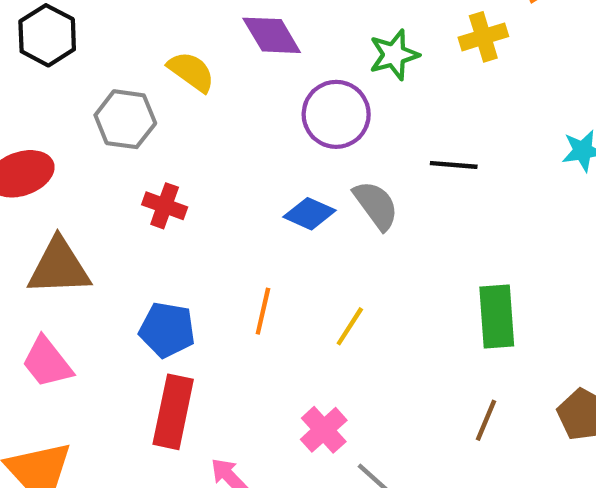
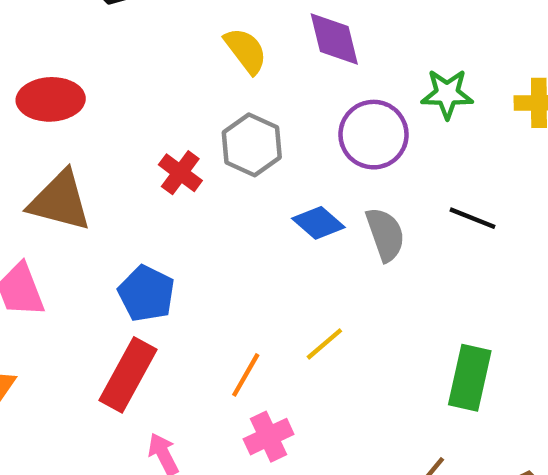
gray hexagon: (125, 119) -> (252, 145), moved
orange line: (263, 311) -> (246, 375), moved

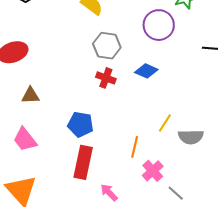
red cross: (180, 173) -> (106, 78), moved
brown triangle: (60, 201) -> (30, 95), size x0.6
gray semicircle: (385, 234) -> (191, 137), moved, turned 125

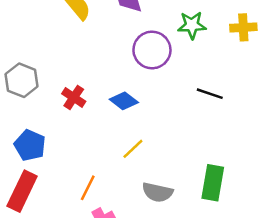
gray hexagon: (107, 46) -> (22, 80), moved
yellow line: (165, 123) -> (133, 149), moved

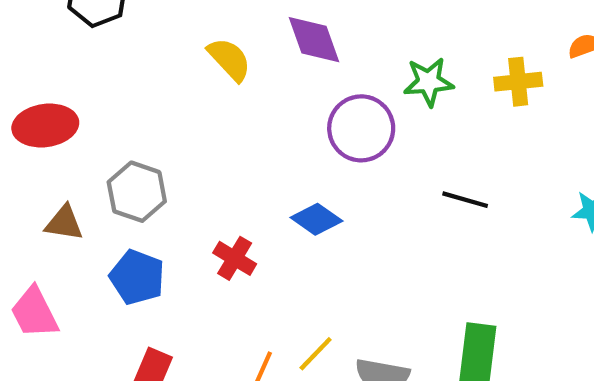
red cross: (74, 97) -> (235, 258), moved
blue pentagon: (30, 145) -> (137, 277), moved
yellow line: (133, 149) -> (316, 354), moved

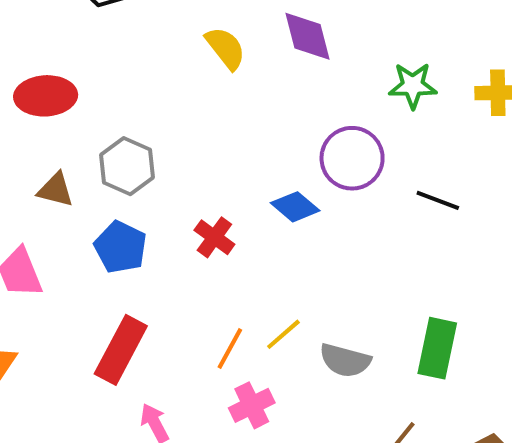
purple circle: (361, 128) -> (352, 158), moved

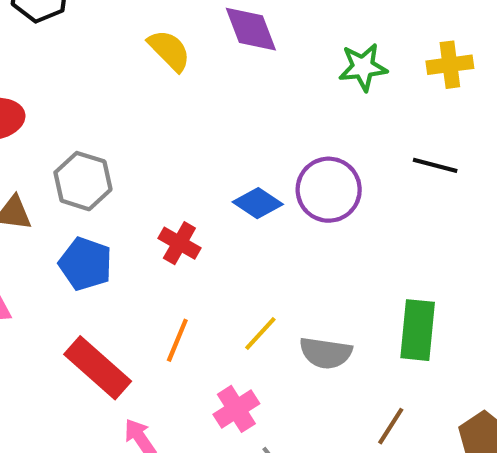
purple circle: (352, 158) -> (329, 190), moved
black line: (438, 200) -> (435, 165), moved
orange line: (230, 349) -> (177, 340), moved
red rectangle: (121, 350) -> (98, 368), turned -70

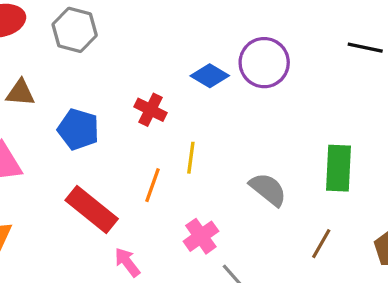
black line: (435, 165) -> (365, 48), moved
gray hexagon: (83, 181) -> (75, 30), moved
yellow line: (260, 334) -> (191, 158), moved, turned -32
gray semicircle: (326, 353) -> (268, 189), turned -147

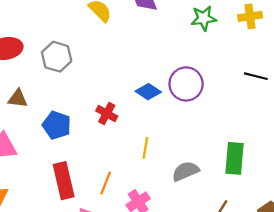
yellow line: (191, 158) -> (145, 148), moved
orange line: (152, 185) -> (106, 183), moved
gray semicircle: (268, 189) -> (186, 171), turned -64
red rectangle: (92, 210) -> (64, 181), turned 36

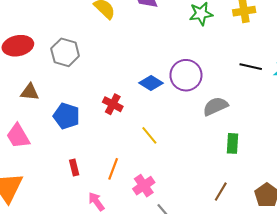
yellow line: (145, 148) -> (149, 135), turned -48
green rectangle: (235, 158) -> (232, 143), size x0.7
gray semicircle: (186, 171) -> (215, 106), moved
red rectangle: (64, 181) -> (74, 167), size x0.5

